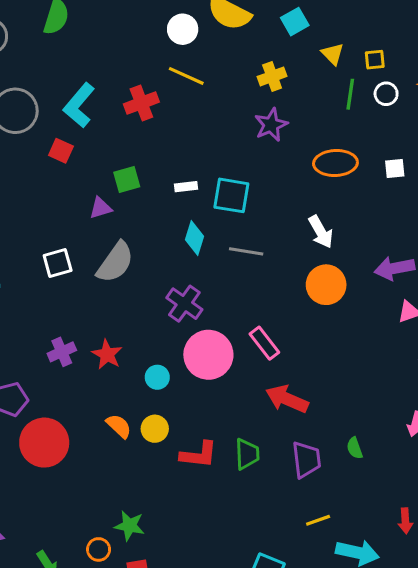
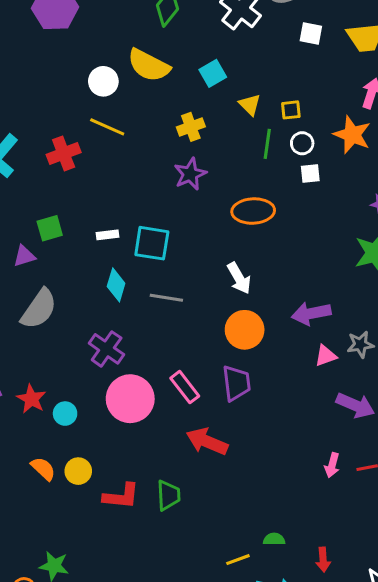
white square: (395, 168) -> (310, 174), moved
cyan circle: (157, 377) -> (65, 414), moved
green semicircle: (355, 448) -> (274, 539), moved, turned 110
purple trapezoid: (306, 460) -> (236, 383), moved

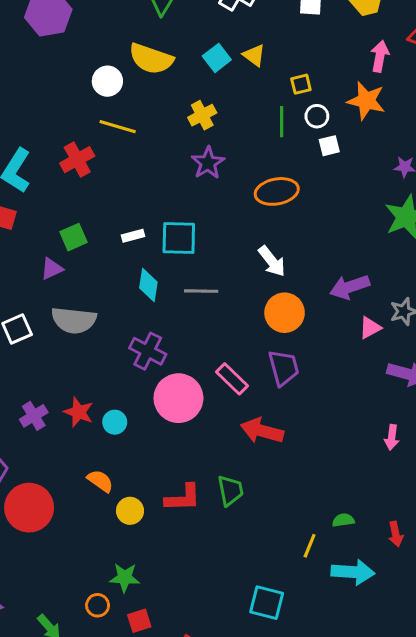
yellow triangle: (250, 105) -> (254, 55), moved
gray semicircle: (39, 309) -> (74, 320), turned 69
yellow circle: (78, 471) -> (130, 511), moved
yellow line: (238, 560) -> (310, 546), turned -40

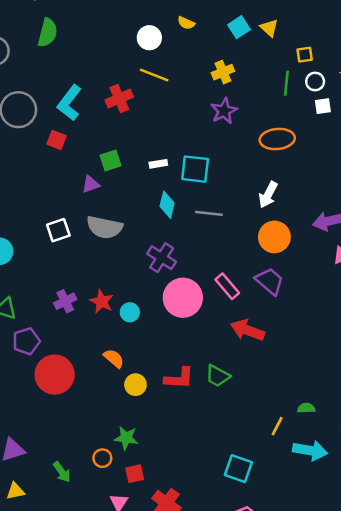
yellow semicircle: (151, 59) -> (186, 23), size x0.5
white arrow: (272, 261) -> (268, 195), turned 60
purple trapezoid: (284, 368) -> (270, 281), turned -40
green trapezoid: (230, 491) -> (218, 376), turned 124

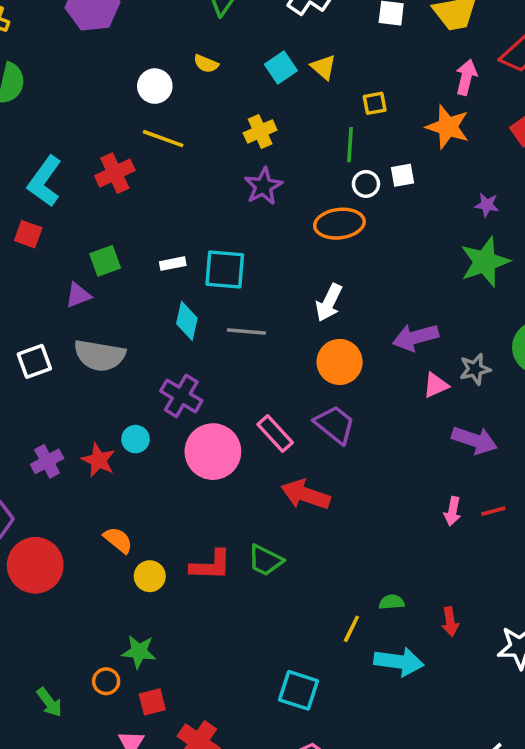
white circle: (315, 82) -> (366, 184), moved
cyan circle: (130, 312) -> (136, 439), moved

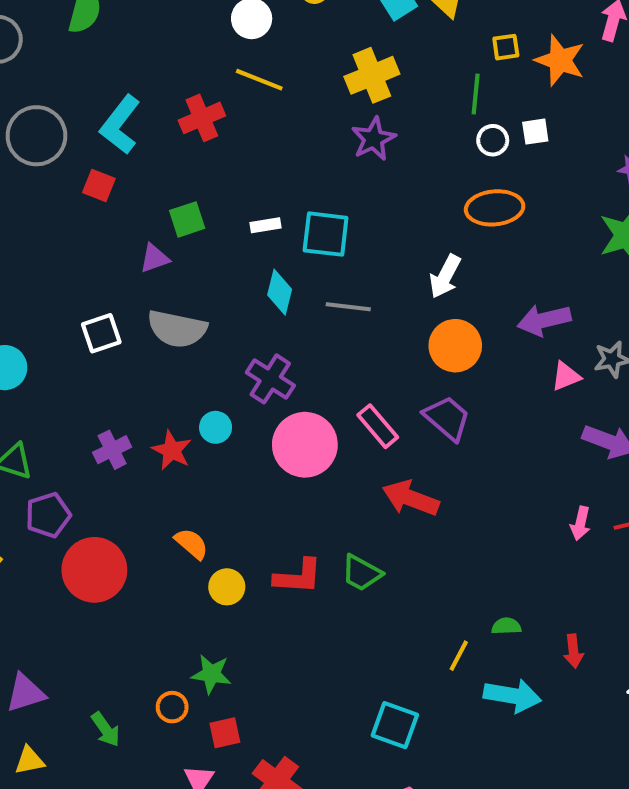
orange star: (448, 127) -> (560, 60), moved
yellow cross: (260, 131) -> (372, 75), size x1.4
orange ellipse: (339, 224) -> (495, 208), moved

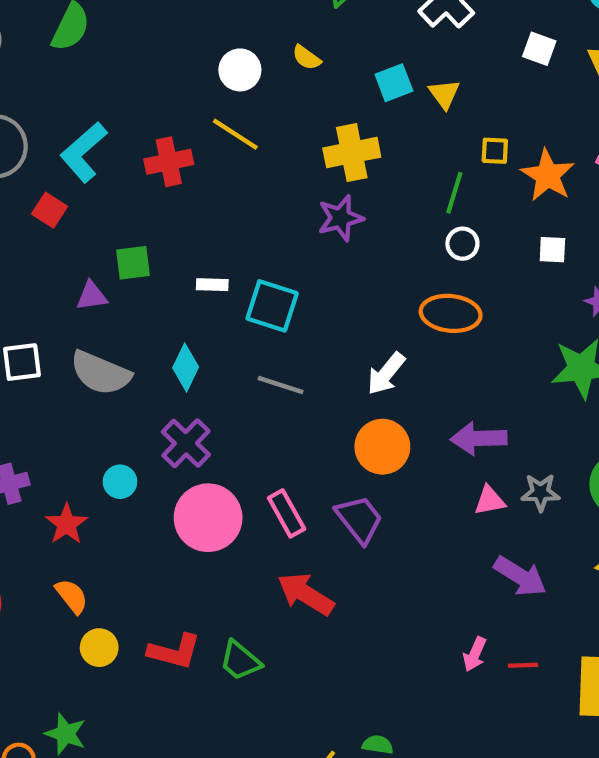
white square: (535, 132) -> (552, 250), moved
cyan diamond: (280, 292) -> (186, 367), moved
red star: (172, 450) -> (67, 524), moved

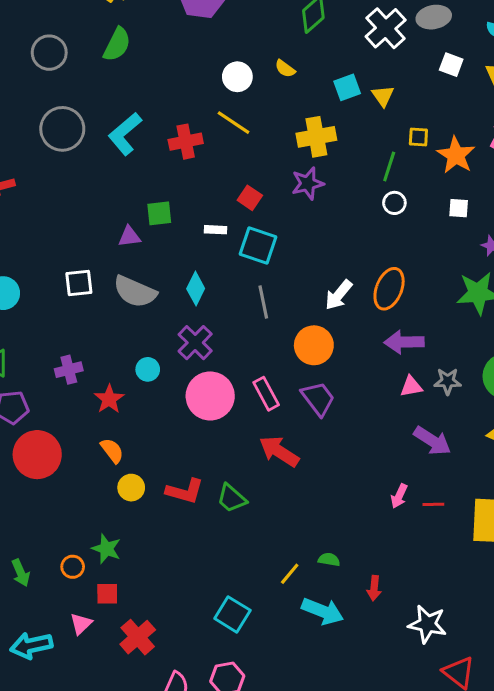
red square: (50, 210) -> (250, 198), moved
orange ellipse: (451, 313) -> (389, 289), moved, turned -75
gray line: (281, 385) -> (263, 302), turned 60
orange circle: (382, 447) -> (314, 345), moved

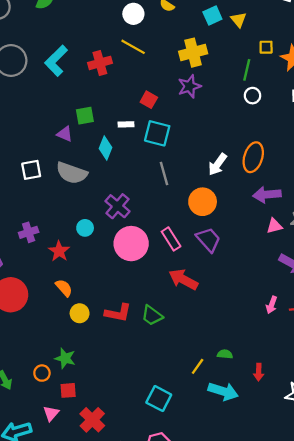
purple triangle: (129, 237) -> (65, 134), turned 35
cyan diamond: (196, 289) -> (105, 148), moved

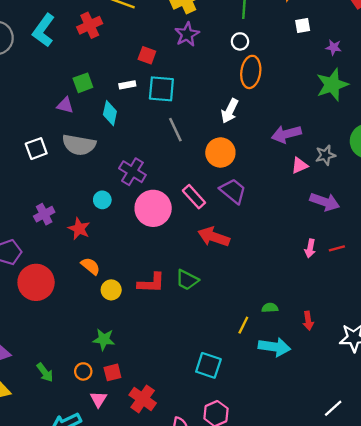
white circle: (252, 96) -> (240, 41), moved
orange ellipse: (253, 157) -> (251, 72), moved
orange circle: (42, 373) -> (83, 371), moved

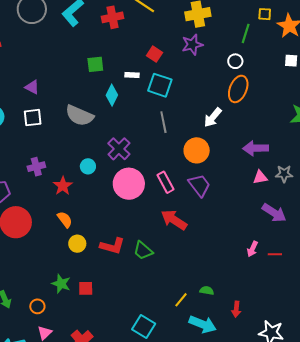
purple triangle: (65, 105) -> (32, 87), moved
white square: (36, 149) -> (33, 118), moved
red square: (112, 372) -> (86, 288), moved

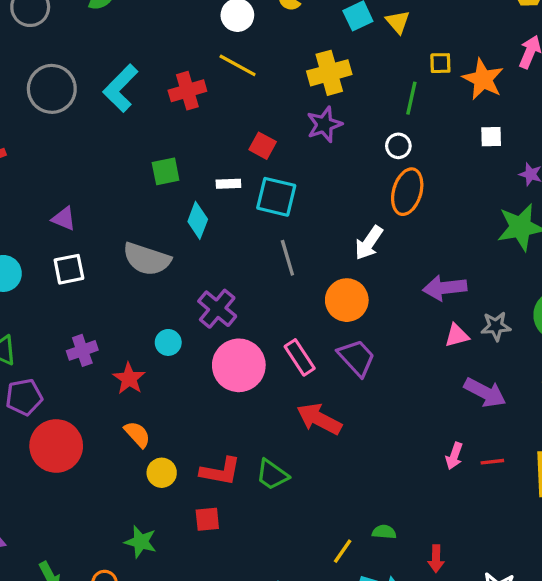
red square: (86, 288) -> (207, 519), moved

